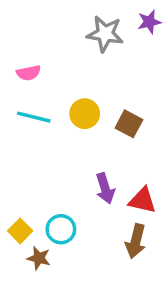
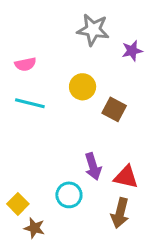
purple star: (149, 22) -> (132, 51), moved
yellow circle: (85, 114) -> (83, 87), moved
cyan circle: (61, 229) -> (69, 195), moved

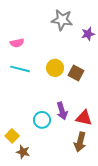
yellow circle: (83, 87) -> (55, 68), moved
cyan circle: (69, 195) -> (42, 120), moved

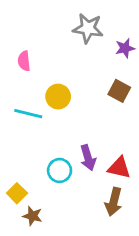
pink semicircle: (17, 43) -> (24, 61), turned 96
yellow circle: (55, 68) -> (58, 97), moved
cyan line: (20, 69) -> (28, 114), moved
brown square: (76, 73) -> (119, 91), moved

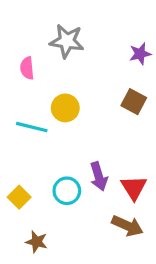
gray star: (88, 28) -> (67, 41), moved
red triangle: (119, 168) -> (134, 188), turned 45
yellow square: (17, 193) -> (19, 197), moved
brown arrow: (114, 202) -> (127, 226), turned -80

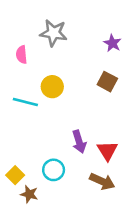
purple star: (140, 54) -> (112, 43), turned -30
cyan circle: (67, 191) -> (54, 170), moved
yellow square: (19, 197) -> (15, 175), moved

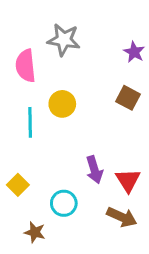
pink semicircle: (22, 55) -> (26, 66), size x1.5
cyan line: (25, 102) -> (30, 122), turned 75
yellow square: (15, 175) -> (18, 185), moved

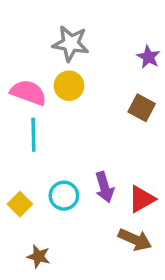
pink semicircle: (26, 66) -> (28, 92), moved, turned 116
yellow circle: (62, 104) -> (69, 86), moved
red triangle: (128, 180) -> (142, 199), turned 32
cyan circle: (64, 203) -> (64, 196), moved

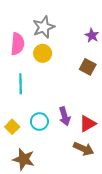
gray star: (71, 43) -> (44, 27), turned -30
pink semicircle: (28, 92) -> (17, 44), moved, turned 75
brown star: (39, 256) -> (24, 159), size x1.5

